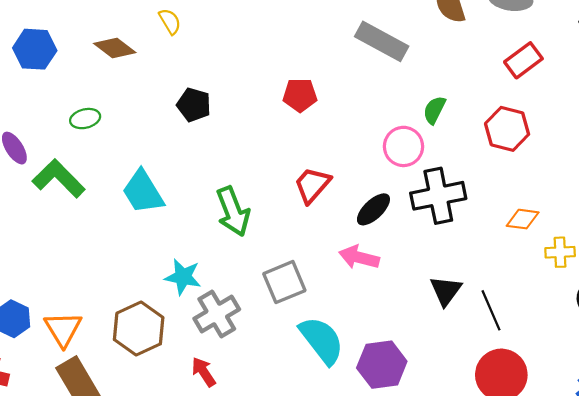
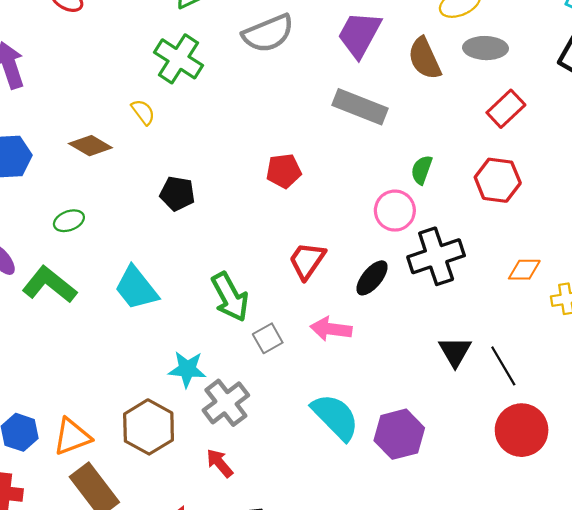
pink arrow: (359, 257) -> (331, 329), moved
gray square: (284, 282) -> (268, 338), moved, size x0.7
orange triangle: (63, 329) -> (72, 437), turned 48

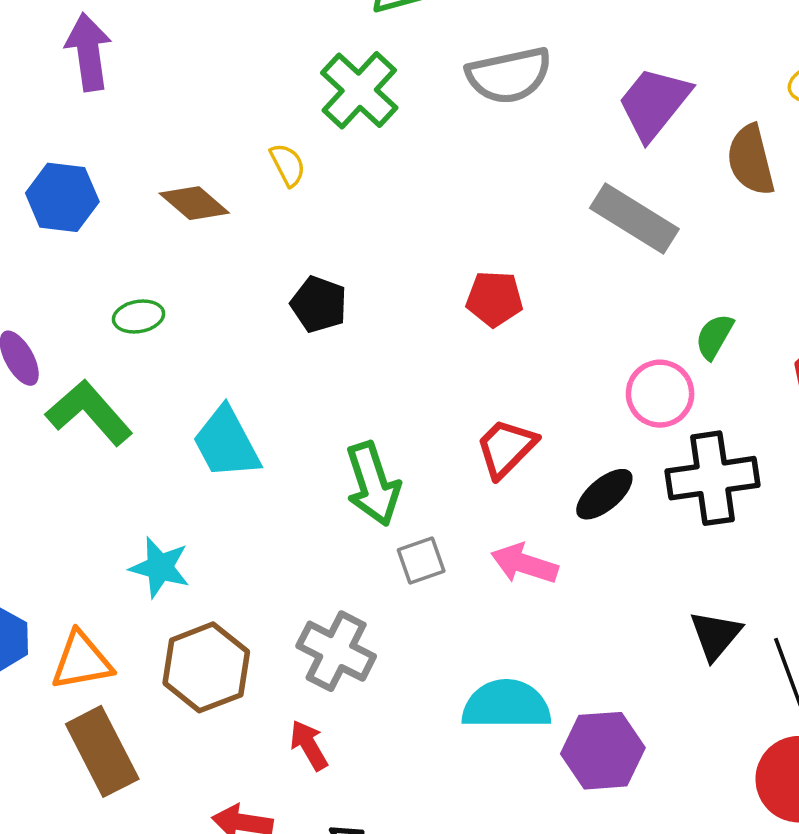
cyan star: (187, 369) -> (160, 567), moved
gray cross: (226, 403) -> (336, 651), turned -36
cyan semicircle: (335, 417) -> (506, 705), turned -56

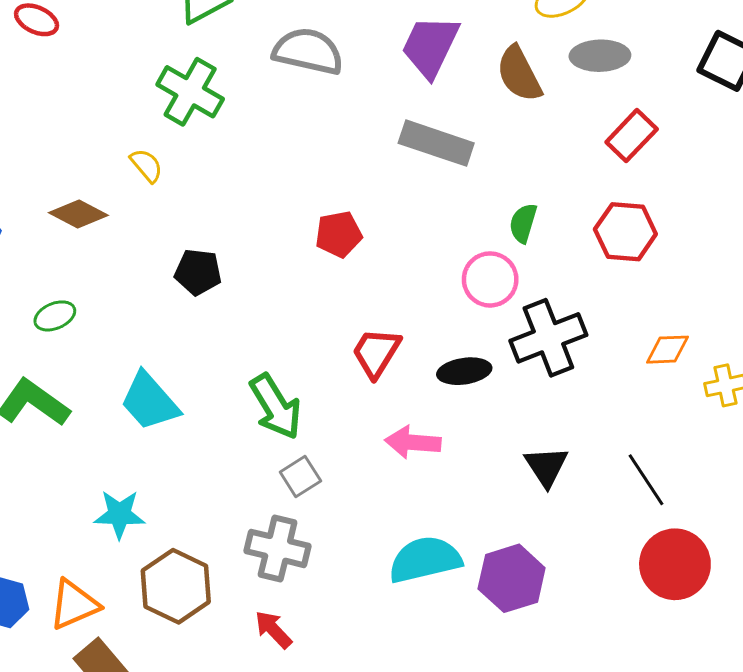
gray semicircle: (509, 75) -> (308, 51), turned -142
black ellipse: (604, 494) -> (464, 371), turned 45
gray square: (421, 561) -> (300, 476), moved
black triangle: (715, 635) -> (546, 467), moved

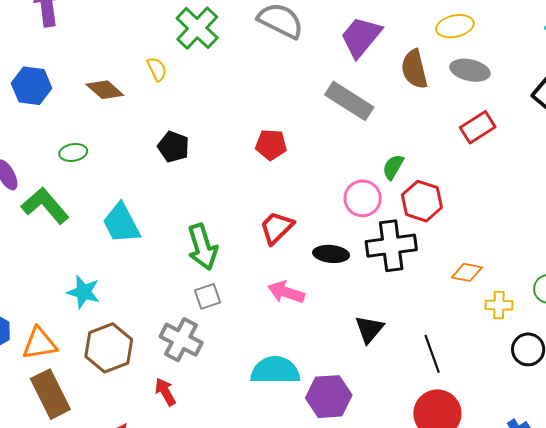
red hexagon: (625, 232) -> (422, 201), moved

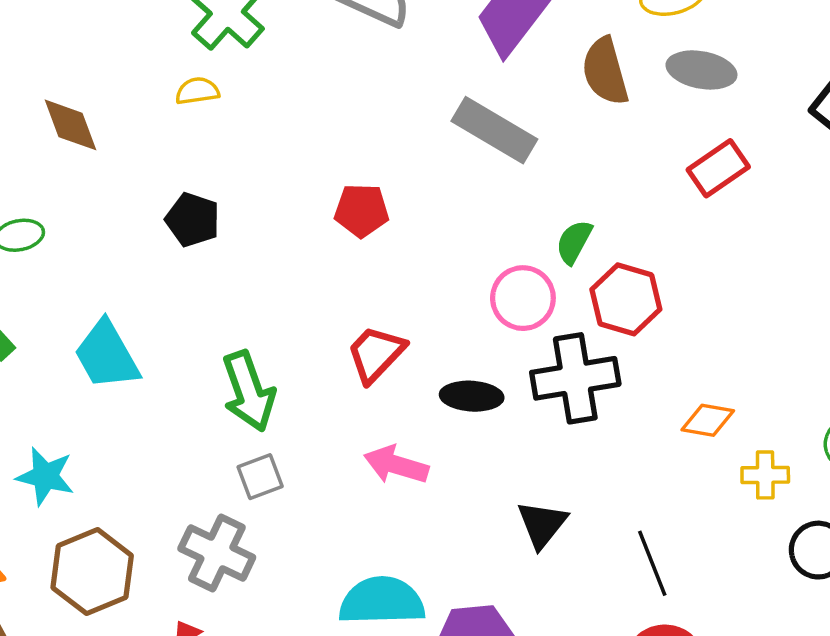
yellow semicircle: (157, 69) -> (197, 91), moved, turned -70
brown diamond: (105, 90) -> (71, 125), turned 30

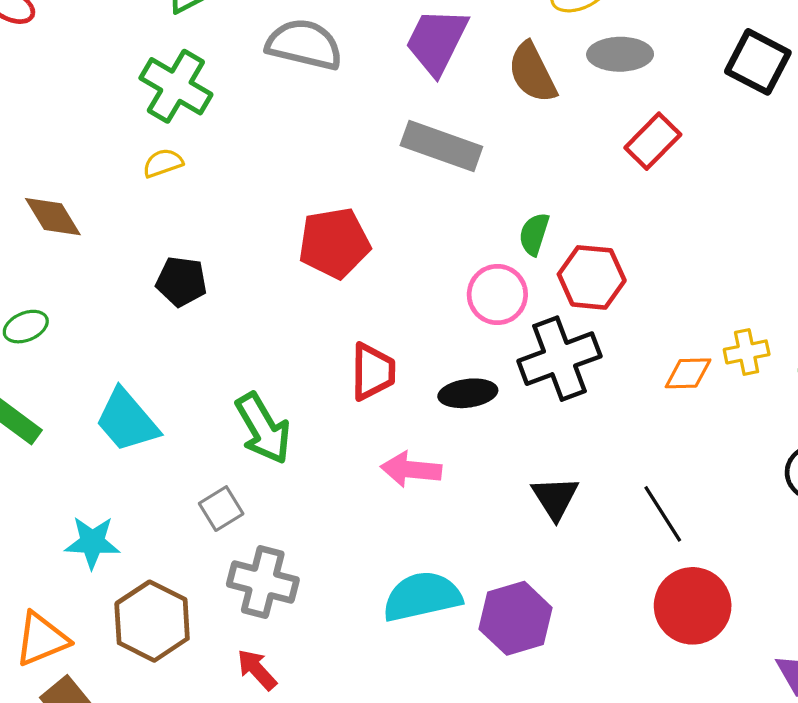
red pentagon: (362, 210) -> (334, 243), size x1.4
red trapezoid: (376, 354) -> (373, 372), turned 148
yellow cross: (765, 475) -> (747, 352), moved
gray square: (260, 477) -> (221, 509), moved

